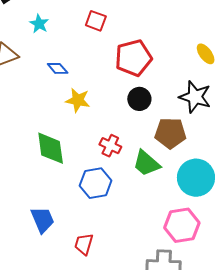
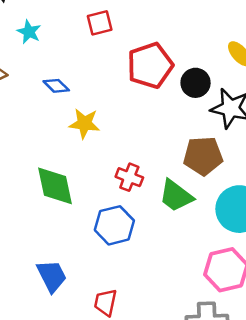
red square: (96, 21) -> (100, 23), turned -30
black circle: (139, 99) -> (196, 83), moved

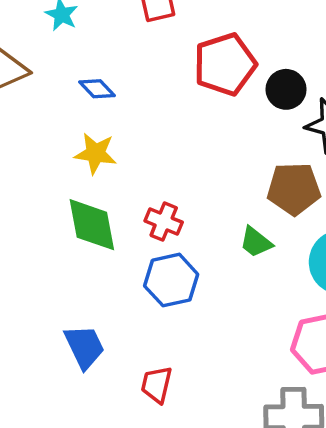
yellow star: (84, 124) -> (96, 153), moved
red cross: (129, 177) -> (164, 222), moved
green trapezoid: (176, 196) -> (256, 242), size x0.7

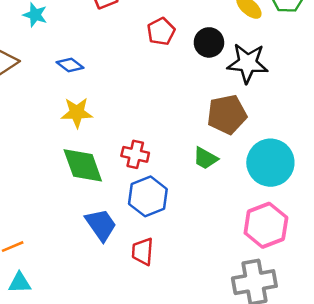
red pentagon: (225, 64) -> (161, 31), size x0.6
blue trapezoid: (84, 347) -> (101, 225), moved
red trapezoid: (156, 385) -> (143, 251), moved

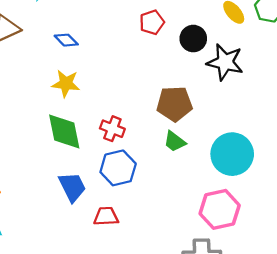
brown pentagon: (227, 114) -> (175, 104), moved
red trapezoid: (143, 251) -> (106, 216), turned 75

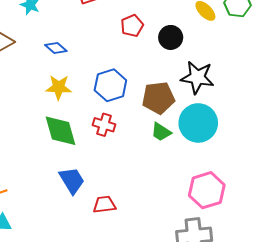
black star: (225, 62) -> (197, 77), moved
cyan circle: (232, 154) -> (198, 123), moved
blue hexagon: (118, 168) -> (110, 85), moved

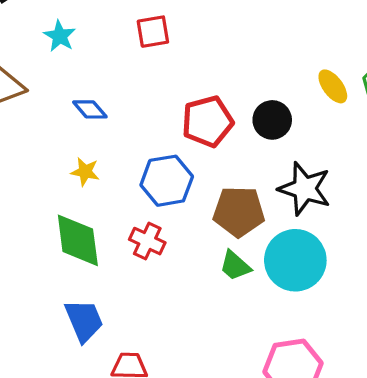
red pentagon: (132, 26) -> (207, 121), moved, size x1.4
yellow star: (59, 87) -> (85, 172), size x0.7

